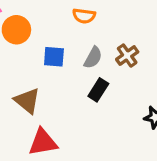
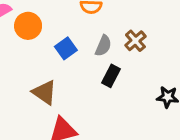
blue square: (54, 57) -> (66, 48), turned -35

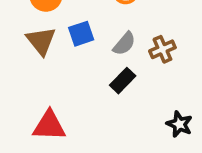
brown triangle: (44, 92) -> (41, 41), moved

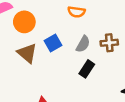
brown cross: (162, 49) -> (109, 43), turned 30

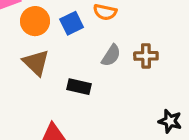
blue square: (53, 43) -> (72, 23), moved
black rectangle: (87, 69) -> (79, 87), moved, turned 66

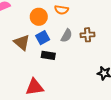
orange circle: (35, 21) -> (39, 17), moved
blue square: (72, 23) -> (43, 38), moved

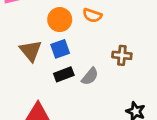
gray semicircle: (67, 36) -> (90, 76), moved
black rectangle: (48, 55) -> (64, 74), turned -40

